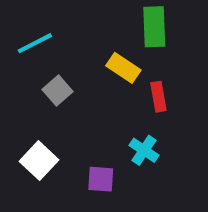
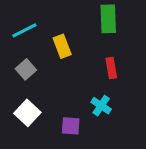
yellow rectangle: (123, 68) -> (62, 46), moved, turned 35
gray square: (58, 91) -> (26, 69), moved

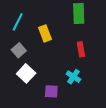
cyan line: (24, 30) -> (18, 22), turned -36
white square: (27, 113) -> (26, 73), moved

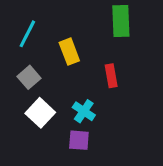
red rectangle: (81, 49) -> (111, 76), moved
cyan cross: (73, 77) -> (84, 111), moved

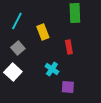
white square: (40, 113) -> (13, 72), moved
purple square: (79, 140) -> (68, 87), moved

